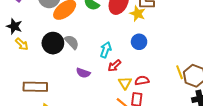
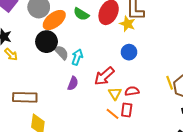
black circle: (53, 43) -> (47, 42), moved
cyan arrow: (106, 50) -> (77, 57), moved
red arrow: (114, 66) -> (104, 76), size x1.5
purple semicircle: (83, 73) -> (73, 83), turned -88

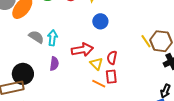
black circle: (47, 42) -> (23, 74), moved
red arrow: (104, 76) -> (82, 50), turned -135
red semicircle: (132, 91) -> (112, 58), turned -56

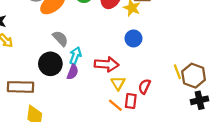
cyan arrow: (52, 38) -> (75, 56), moved
red semicircle: (112, 58) -> (144, 86), moved
black circle: (23, 74) -> (50, 64), moved

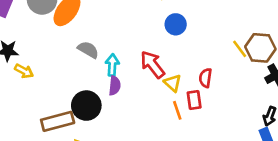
black circle: (50, 64) -> (86, 106), moved
red arrow: (107, 64) -> (152, 65), turned -115
orange line: (115, 105) -> (177, 110), turned 48

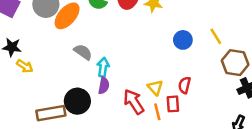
blue circle: (176, 24) -> (183, 40), moved
yellow line: (240, 49) -> (216, 36), moved
red arrow: (152, 65) -> (134, 102), moved

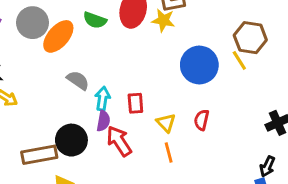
blue circle: (183, 40) -> (199, 65), size x1.6
brown hexagon: (235, 63) -> (250, 38), moved
red arrow: (134, 102) -> (119, 141), moved
red rectangle: (173, 104) -> (135, 103), moved

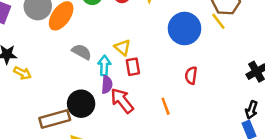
yellow triangle: (166, 123) -> (122, 47), moved

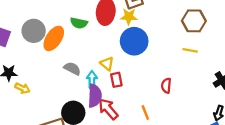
yellow line: (218, 21) -> (190, 50), moved, turned -40
blue circle: (185, 29) -> (134, 41), moved
purple semicircle: (107, 85) -> (95, 96), size x1.5

